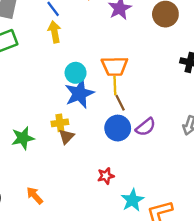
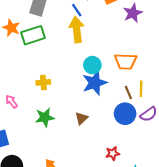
yellow arrow: (54, 32) -> (77, 30), size x1.4
yellow line: (115, 86) -> (141, 89), moved
yellow cross: (60, 123) -> (43, 82), moved

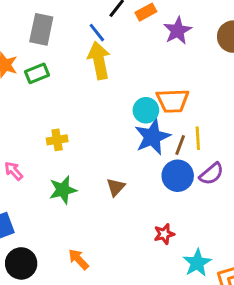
green rectangle: (33, 35) -> (37, 73), size x0.7
cyan circle: (92, 65) -> (146, 110), moved
blue star: (95, 83) -> (152, 137), moved
brown line: (128, 93) -> (180, 145), turned 48

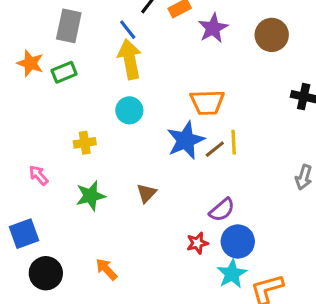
cyan circle: (146, 110) -> (129, 110), moved
brown line: (180, 145) -> (215, 149), turned 30
purple semicircle: (211, 174) -> (222, 210), moved
blue circle: (178, 176) -> (238, 241), moved

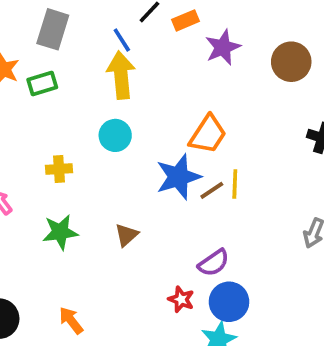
orange trapezoid: (207, 102) -> (208, 134), turned -60
red star: (197, 243) -> (181, 299), turned 30

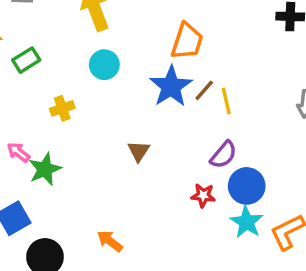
green rectangle: (42, 84) -> (26, 60), moved
yellow line: (235, 184) -> (226, 101), moved
green star: (60, 232) -> (45, 169), moved

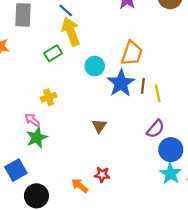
green rectangle: (26, 60) -> (53, 53), moved
cyan circle: (104, 65) -> (95, 66), moved
brown line: (204, 90) -> (143, 86), turned -35
pink arrow: (18, 152) -> (32, 120), moved
red star: (203, 195) -> (102, 175), moved

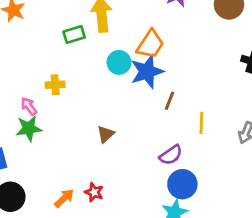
orange trapezoid: (132, 53) -> (150, 44), moved
blue star: (121, 83) -> (147, 72), moved
yellow line: (158, 93) -> (201, 123), moved
orange arrow: (80, 186) -> (64, 198), turned 84

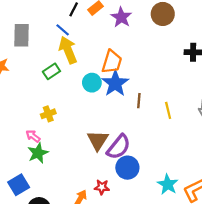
brown triangle: (106, 134) -> (98, 140), size x1.5
purple semicircle: (171, 155) -> (119, 147), moved, size x1.4
blue circle: (182, 184) -> (127, 168), moved

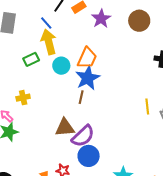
cyan circle: (92, 83) -> (61, 66), moved
brown line: (139, 101) -> (81, 97), moved
yellow line: (168, 110) -> (147, 107), moved
brown triangle: (98, 140) -> (65, 128), turned 45

